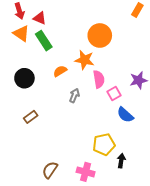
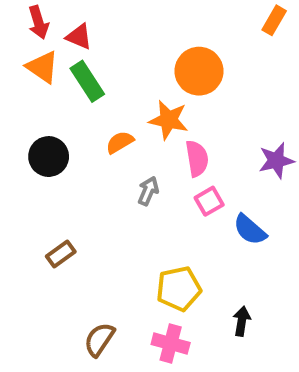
pink square: (114, 93) -> (209, 201), moved
brown rectangle: (31, 117) -> (61, 254), moved
yellow pentagon: (104, 144) -> (179, 289), moved

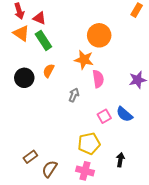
orange semicircle: (120, 142) -> (49, 71), moved, turned -32
pink square: (209, 201) -> (104, 116), moved
brown rectangle: (61, 254) -> (30, 157), moved

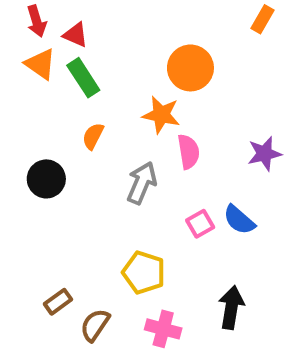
black circle: (24, 78) -> (46, 179), moved
gray arrow: (74, 95) -> (142, 183), size x1.5
yellow pentagon: (89, 144) -> (144, 272), moved, turned 30
black arrow: (120, 160) -> (231, 308), size x1.5

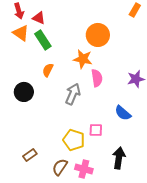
pink square: (200, 224) -> (96, 130), moved, turned 32
brown semicircle: (95, 325) -> (60, 167), moved

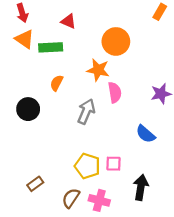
red triangle: (39, 18) -> (68, 21), moved
green rectangle: (43, 40) -> (51, 47), turned -60
pink square: (96, 130) -> (114, 164), moved

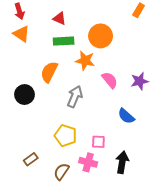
green rectangle: (51, 47) -> (64, 41), moved
orange semicircle: (57, 83) -> (49, 72), size x1.5
pink semicircle: (115, 92) -> (110, 80), moved, turned -30
yellow pentagon: (87, 166) -> (66, 136), moved
pink cross: (99, 200) -> (88, 162), moved

